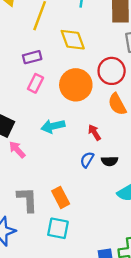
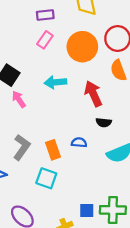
red arrow: (94, 132) -> (93, 94), size x1.6
blue semicircle: (87, 160) -> (79, 142), moved, turned 56
gray L-shape: (27, 200) -> (22, 147), turned 30

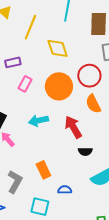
purple rectangle: (45, 15) -> (13, 62), moved
blue semicircle: (79, 142) -> (65, 190), moved
orange rectangle: (53, 150) -> (43, 170), moved

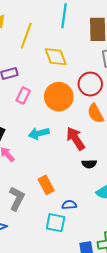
cyan square: (40, 207) -> (56, 223), moved

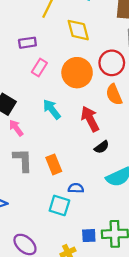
cyan arrow: (39, 133) -> (52, 109), turned 60
black semicircle: (89, 164) -> (102, 147), turned -40
gray L-shape: (17, 199) -> (23, 160), moved, turned -35

